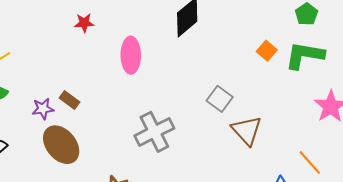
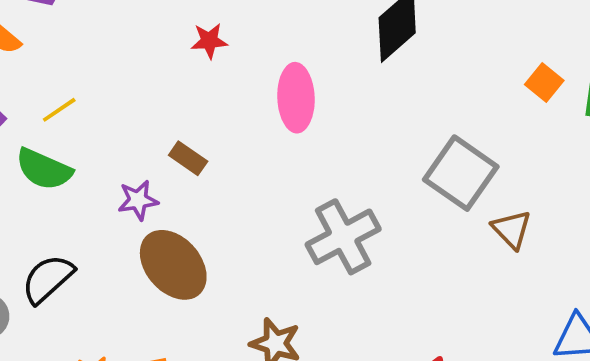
gray square: (220, 99) -> (461, 173), size x1.5
brown rectangle: (70, 100) -> (188, 158), moved
brown triangle: (247, 130) -> (512, 229), size x0.7

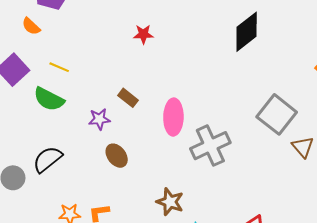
pink ellipse: (296, 98) -> (173, 117), moved
yellow line: (59, 110) -> (59, 67), turned 54
brown ellipse: (173, 265) -> (117, 156), size x0.6

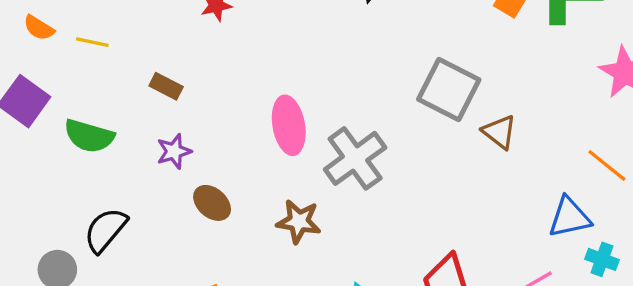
yellow line: (59, 67) -> (92, 42), moved
brown rectangle: (128, 98) -> (166, 86), moved
brown star: (170, 202) -> (299, 222), moved

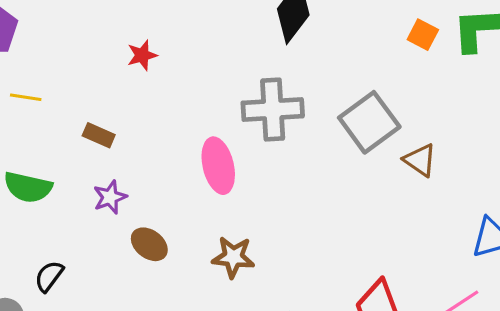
gray square: (449, 89) -> (369, 122), turned 30
gray cross: (355, 158) -> (273, 110), moved, turned 36
black semicircle: (106, 230) -> (49, 276), size x0.7

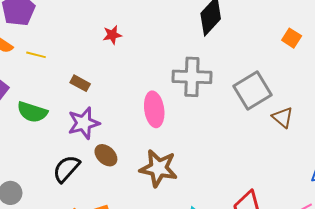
purple star: (110, 197) -> (84, 123), size x1.5
brown star: (233, 257) -> (158, 168), size x1.4
black semicircle: (49, 276) -> (66, 169), moved, size x1.4

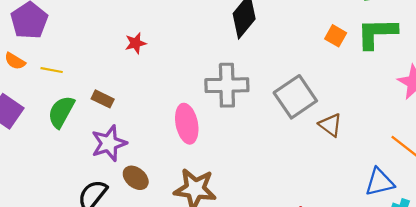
green semicircle: (32, 112) -> (61, 112), moved, turned 104

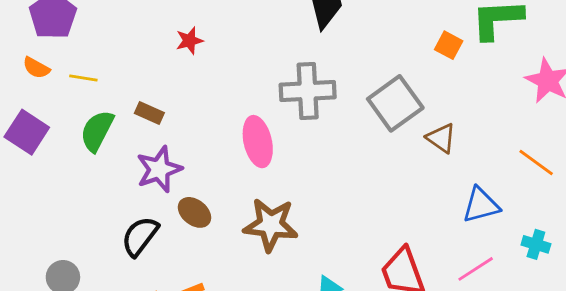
orange square: (336, 36) -> (449, 45), moved
blue triangle: (379, 182) -> (481, 205), moved

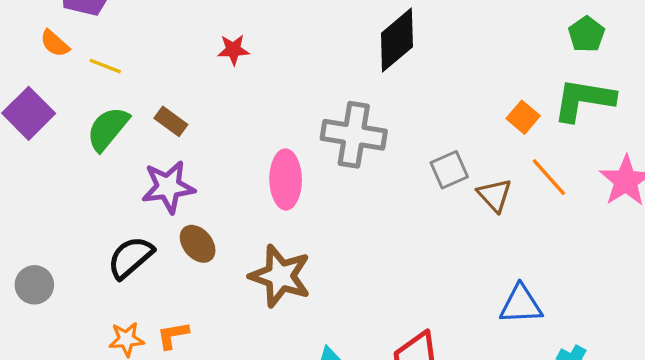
gray square: (395, 103) -> (449, 170), size x0.6
brown triangle: (441, 138) -> (495, 195), moved
orange line: (536, 162) -> (549, 177), moved

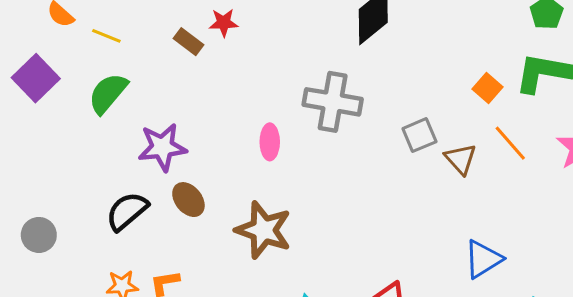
brown rectangle: (171, 121) -> (189, 42), moved
pink ellipse: (286, 179) -> (270, 142), size x0.7
blue triangle: (521, 304) -> (483, 259), turned -30

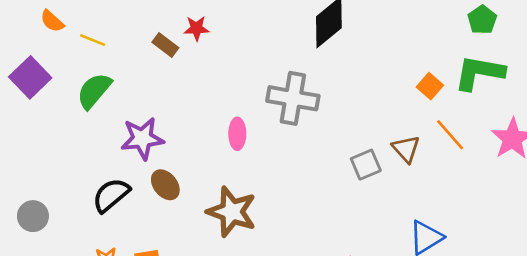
gray square: (419, 135) -> (366, 165), moved

